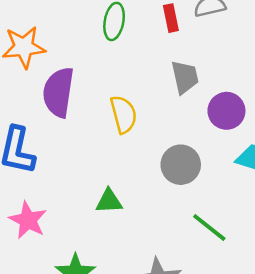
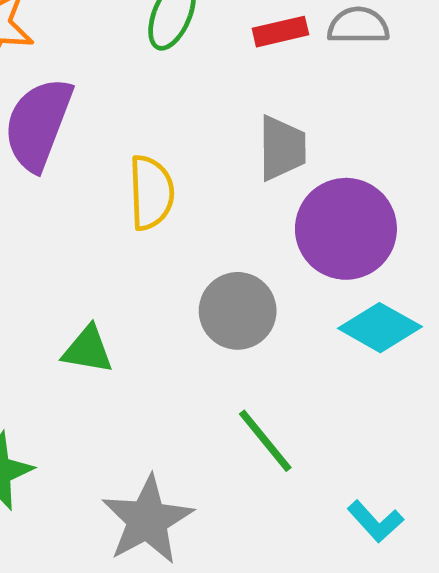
red rectangle: (171, 18) -> (280, 32), turned 76
purple circle: (226, 111) -> (346, 229), size x1.4

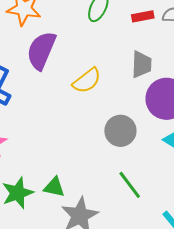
yellow semicircle: (151, 193) -> (87, 81), turned 52
green triangle: (88, 350) -> (54, 187), moved

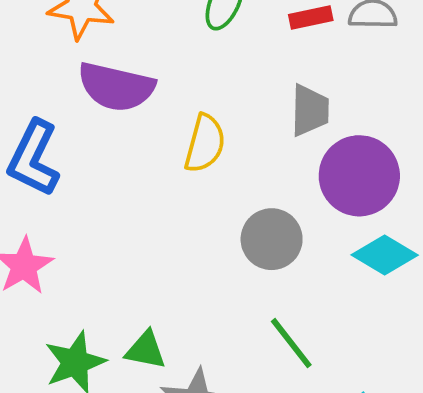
purple semicircle: (41, 50) -> (116, 87), turned -99
yellow semicircle: (87, 81) -> (205, 143), turned -36

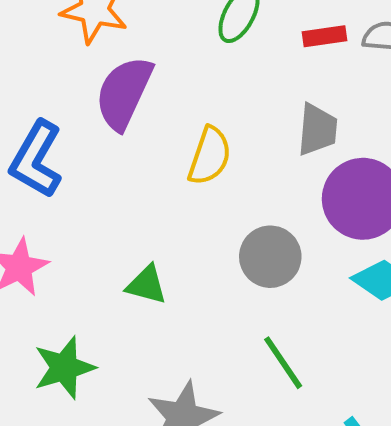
purple semicircle: (116, 87) -> (124, 93), turned 98
green triangle: (146, 350) -> (146, 285), moved

